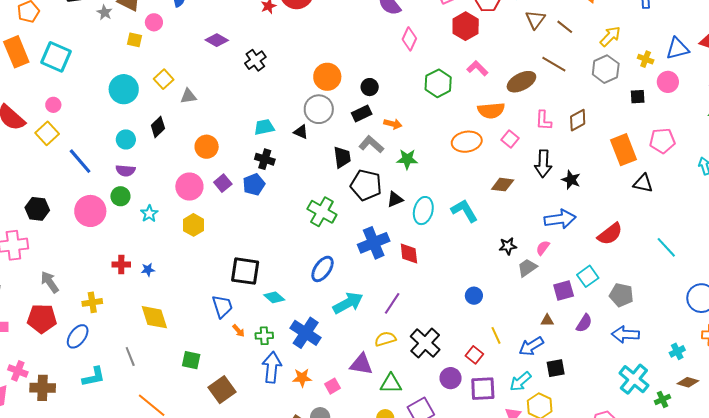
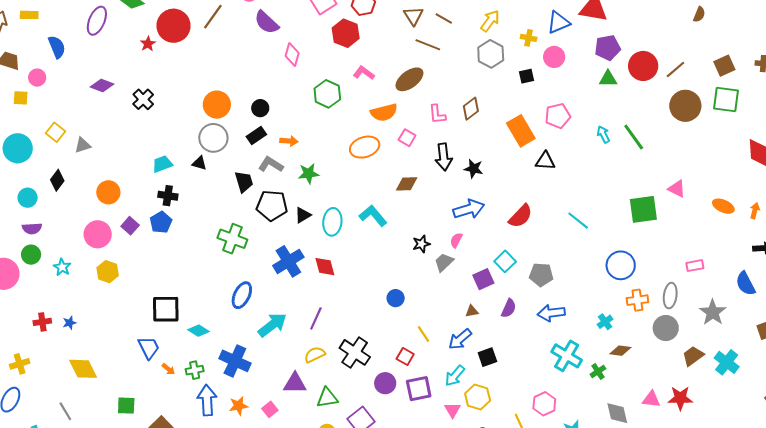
brown line: (554, 64) -> (428, 45), moved

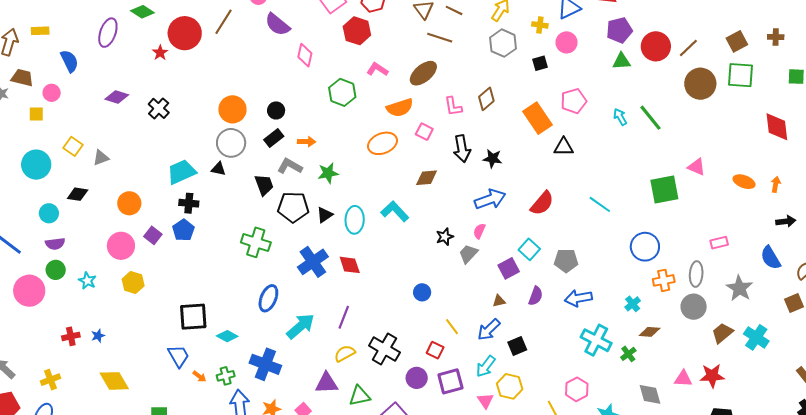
cyan trapezoid: (162, 164) -> (182, 172), size x1.4
black diamond: (57, 180) -> (78, 194), turned 65

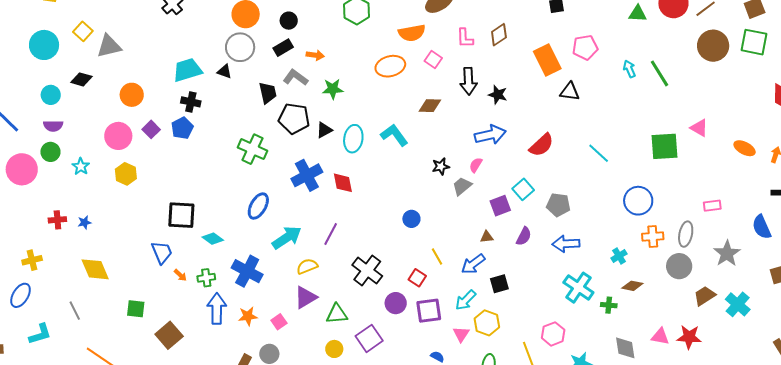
gray triangle: (101, 158) -> (109, 46), size x1.5
yellow semicircle: (345, 353) -> (307, 266), moved
green cross: (628, 354) -> (609, 305), turned 35
purple triangle: (327, 383) -> (306, 297), turned -35

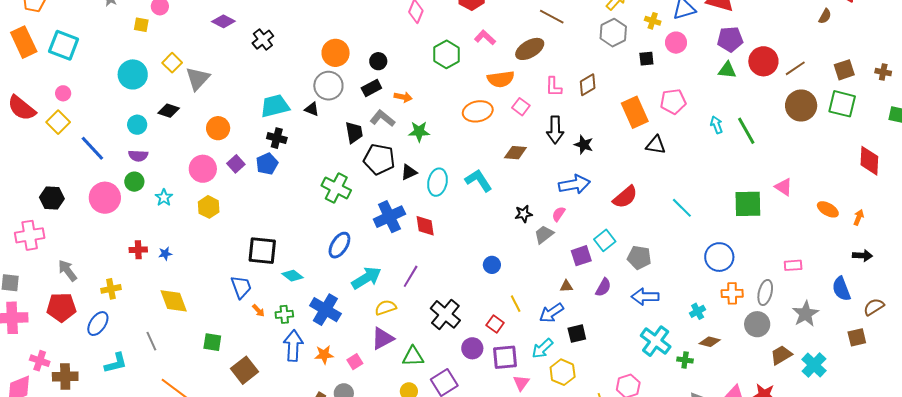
gray triangle: (109, 46) -> (198, 79), turned -36
pink triangle: (461, 334) -> (521, 383), moved

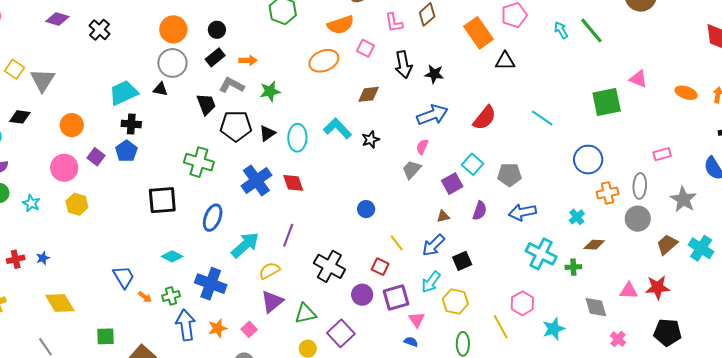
black star: (524, 214) -> (371, 140), moved
black square: (262, 251) -> (162, 200), moved

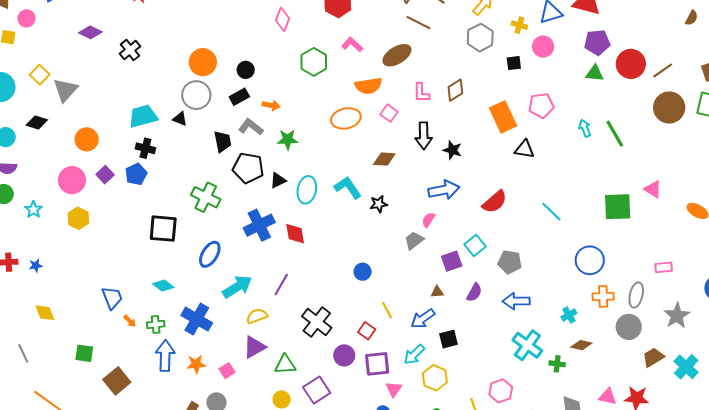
yellow diamond: (60, 303) -> (45, 313), size x0.7

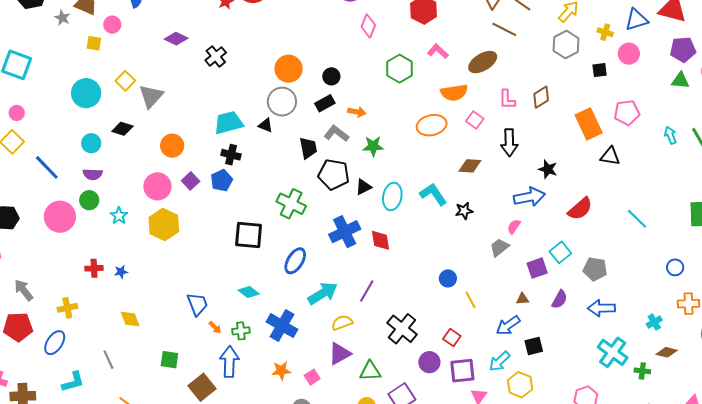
black star: (452, 150) -> (548, 169), moved
yellow hexagon: (78, 218) -> (164, 225), size x1.4
blue circle: (590, 260) -> (675, 267), size x0.6
yellow line: (387, 310) -> (471, 300), moved
blue arrow: (165, 356) -> (229, 362), moved

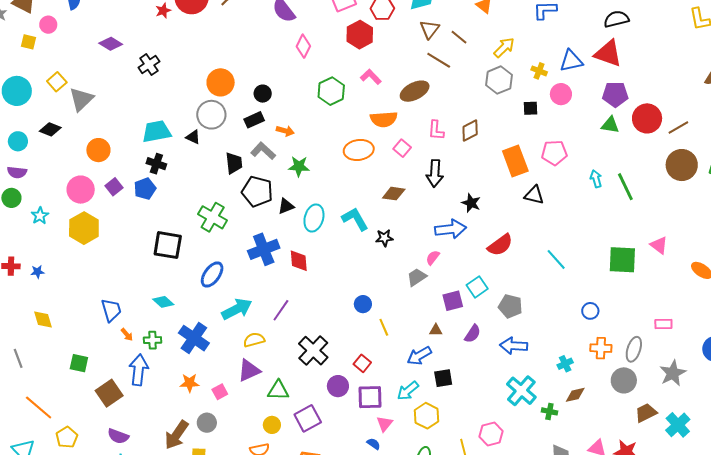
brown diamond: (667, 352) -> (575, 395), turned -30

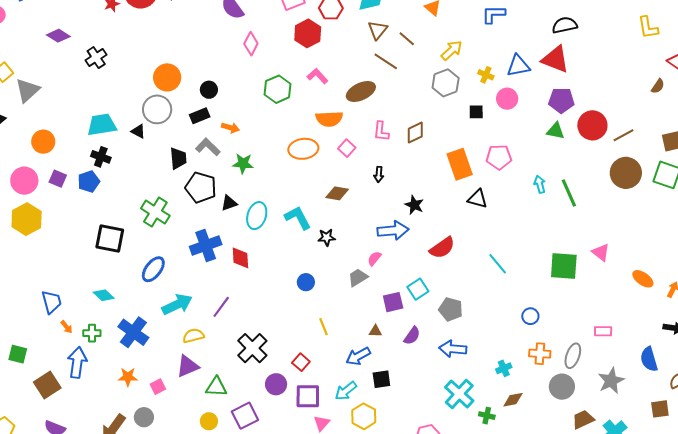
black arrow: (435, 173) -> (379, 174), size x0.6
purple square: (114, 187) -> (58, 179), turned -30
blue circle: (363, 304) -> (306, 282), moved

